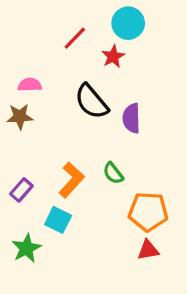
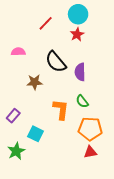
red star: (113, 56) -> (77, 34), moved
brown star: (20, 117) -> (34, 82), moved
green semicircle: (113, 173) -> (82, 101), moved
orange L-shape: (71, 180) -> (61, 110), moved, turned -35

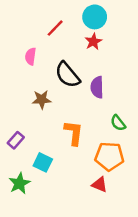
pink semicircle: (18, 52) -> (31, 56), moved, turned -80
green semicircle: (82, 101) -> (118, 123), moved
red triangle: (90, 152) -> (100, 185), moved, turned 32

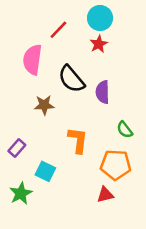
pink semicircle: (31, 56) -> (32, 60), size x1.6
red triangle: (100, 185) -> (105, 195), turned -35

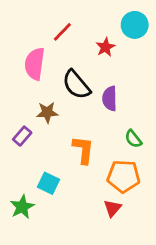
cyan circle: (100, 18) -> (135, 25), moved
purple rectangle: (17, 148) -> (22, 136), moved
red triangle: (105, 195) -> (112, 208), turned -36

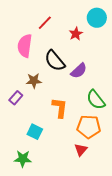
purple semicircle: (110, 99) -> (79, 71), turned -132
green semicircle: (133, 139) -> (96, 100), size x1.5
green star: (22, 207) -> (23, 159), moved, turned 30

